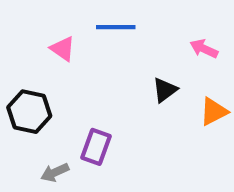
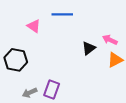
pink arrow: (204, 49) -> (110, 40), moved
purple rectangle: (96, 147) -> (52, 89), moved

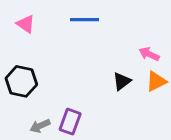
pink triangle: (34, 26) -> (26, 24), moved
black triangle: (89, 48) -> (122, 81), moved

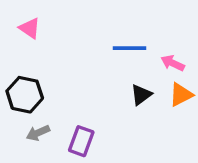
blue line: (85, 20) -> (129, 48), moved
gray arrow: (40, 126) -> (38, 133), moved

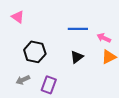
black hexagon: (25, 95) -> (35, 52), moved
black triangle: (141, 95) -> (77, 57), moved

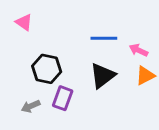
black triangle: (77, 57) -> (103, 76), size x1.5
purple rectangle: (49, 85) -> (63, 98), moved

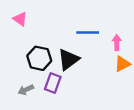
pink arrow: (139, 50) -> (117, 43), turned 64
black triangle: (103, 76) -> (68, 59), moved

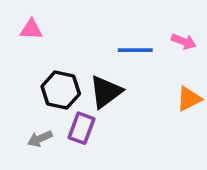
pink triangle: (20, 19) -> (31, 29), turned -32
pink arrow: (117, 43) -> (184, 42), moved, turned 112

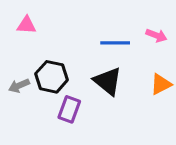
black triangle: (106, 92) -> (108, 81), moved, turned -44
gray arrow: (40, 139) -> (19, 86), moved

